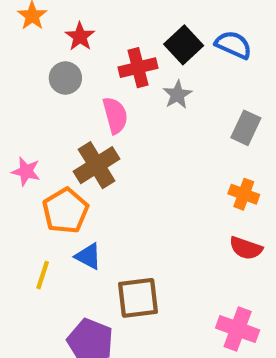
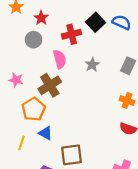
gray star: (177, 95) -> (92, 65), moved
pink star: (26, 171) -> (16, 80), moved

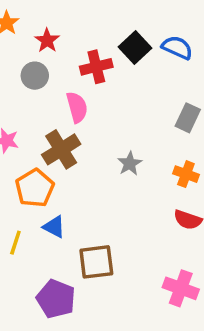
gray star: (92, 65) -> (130, 164), moved

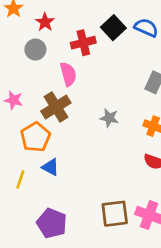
gray star: (130, 164) -> (109, 118), turned -30
brown square: (96, 262) -> (115, 214), moved

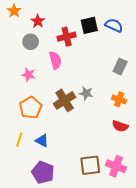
black square: (113, 28) -> (89, 25), turned 30
pink star: (14, 100) -> (29, 75), moved
brown cross: (56, 107) -> (65, 100), moved
blue triangle: (50, 167) -> (42, 141), moved

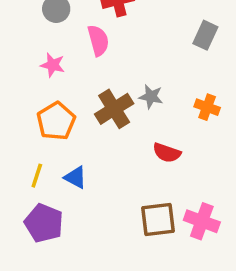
gray rectangle: (120, 66) -> (205, 35), moved
red semicircle: (120, 126) -> (167, 153), moved
purple pentagon: (43, 172) -> (44, 223), moved

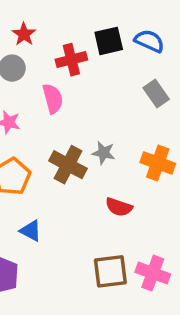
gray rectangle: (205, 35) -> (156, 93), turned -60
orange cross: (207, 107) -> (158, 163), size x1.4
brown cross: (114, 109) -> (68, 165), turned -30

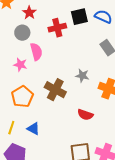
pink semicircle: (53, 99) -> (36, 52), moved
gray star: (104, 153) -> (82, 76), moved

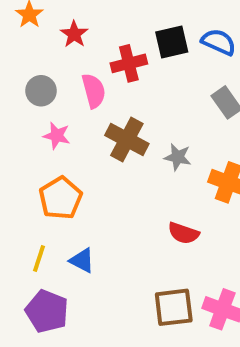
gray circle: (22, 33) -> (41, 91), moved
pink semicircle: (36, 52) -> (94, 91), moved
brown cross: (55, 90) -> (127, 140), moved

